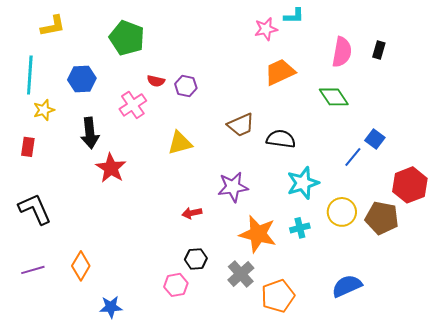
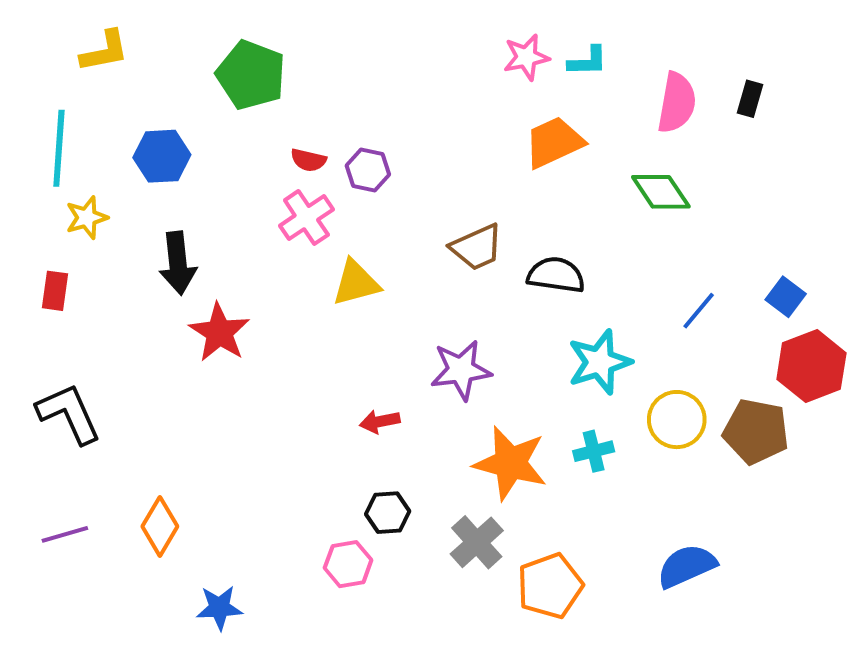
cyan L-shape: (294, 16) -> (588, 61), moved
pink cross: (133, 105) -> (306, 218), moved
blue square: (375, 139) -> (786, 297), moved

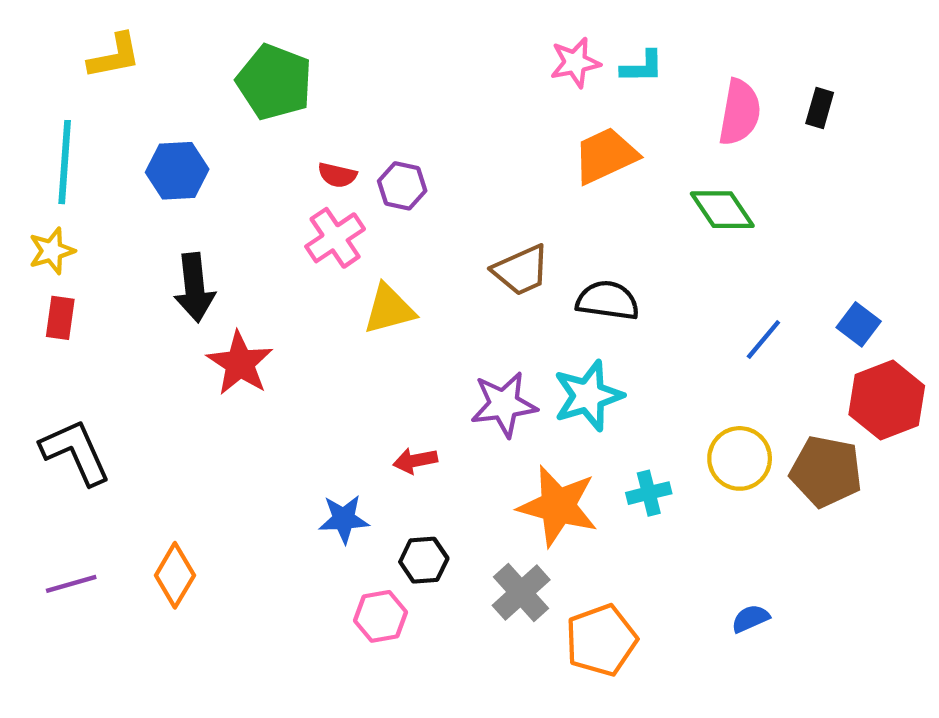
yellow star: (87, 218) -> (52, 251), moved
cyan star: (600, 362) -> (588, 396), moved
blue semicircle: (687, 566) -> (750, 619), size x0.6
blue star: (219, 608) -> (344, 519), moved

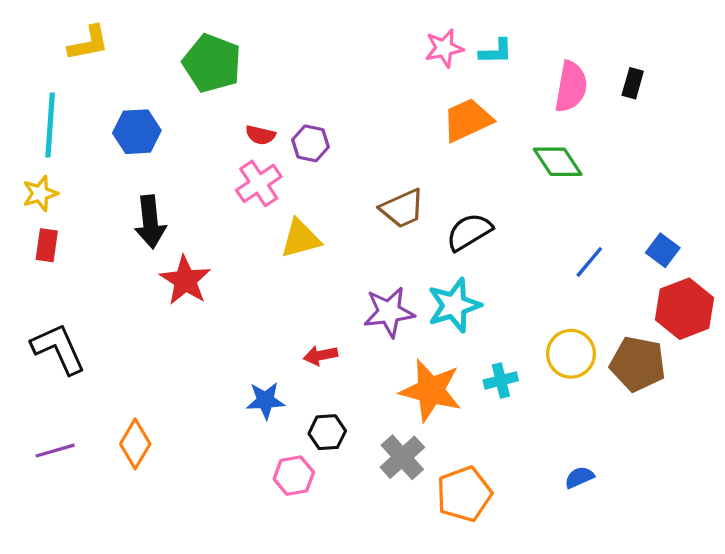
black semicircle: (608, 301) -> (469, 232), turned -39

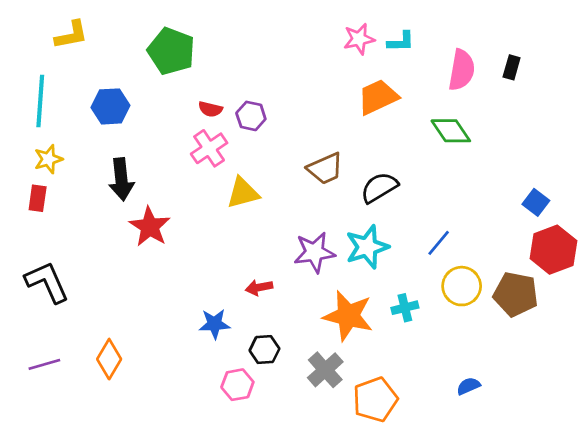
yellow star: (40, 193) -> (48, 159), moved
blue line: (589, 262) -> (439, 243), moved

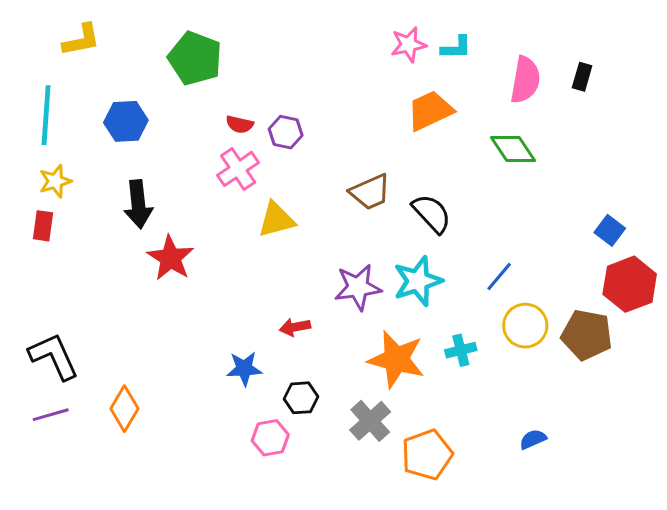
black semicircle: (379, 187) -> (432, 213), turned 78
black L-shape: (47, 282) -> (54, 356), moved

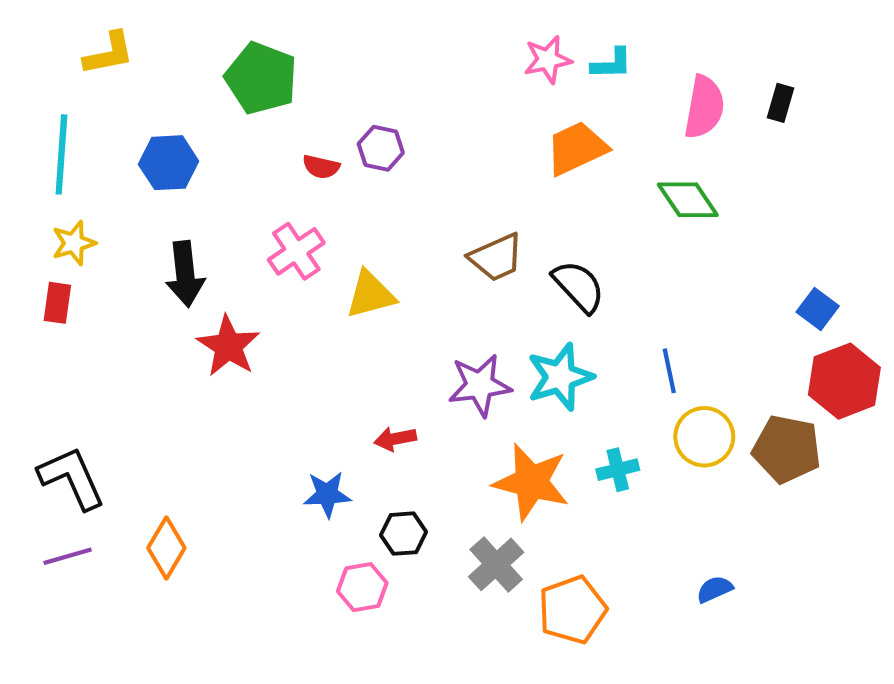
purple hexagon: (286, 132) -> (381, 148), moved
pink cross: (238, 169) -> (296, 251), moved
blue line: (499, 276) -> (669, 371), turned -52

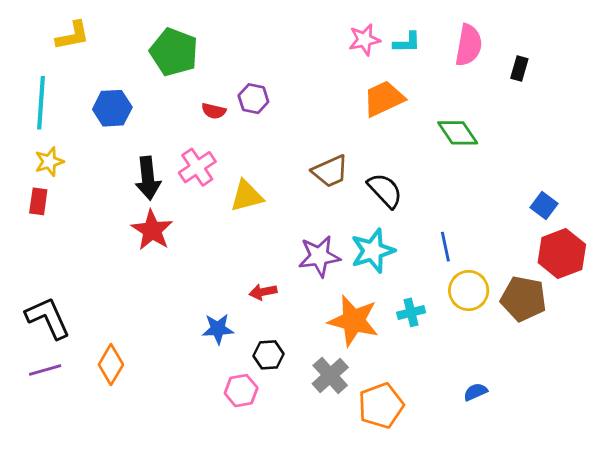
pink semicircle: (704, 107) -> (469, 45), moved
black arrow: (185, 274) -> (148, 178), moved

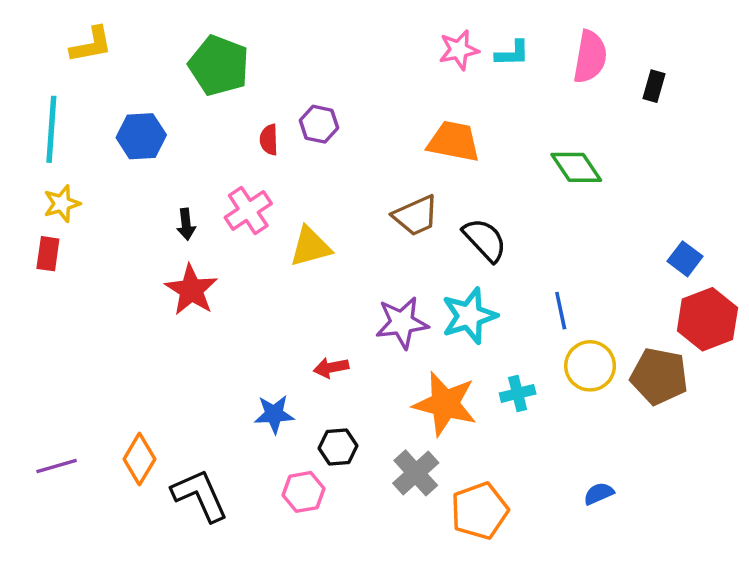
orange trapezoid: (384, 99) -> (454, 141), moved, turned 36
red semicircle: (214, 111) -> (269, 140), turned 75
black arrow: (148, 178) -> (186, 224), size x0.6
black L-shape: (48, 318) -> (200, 495), moved

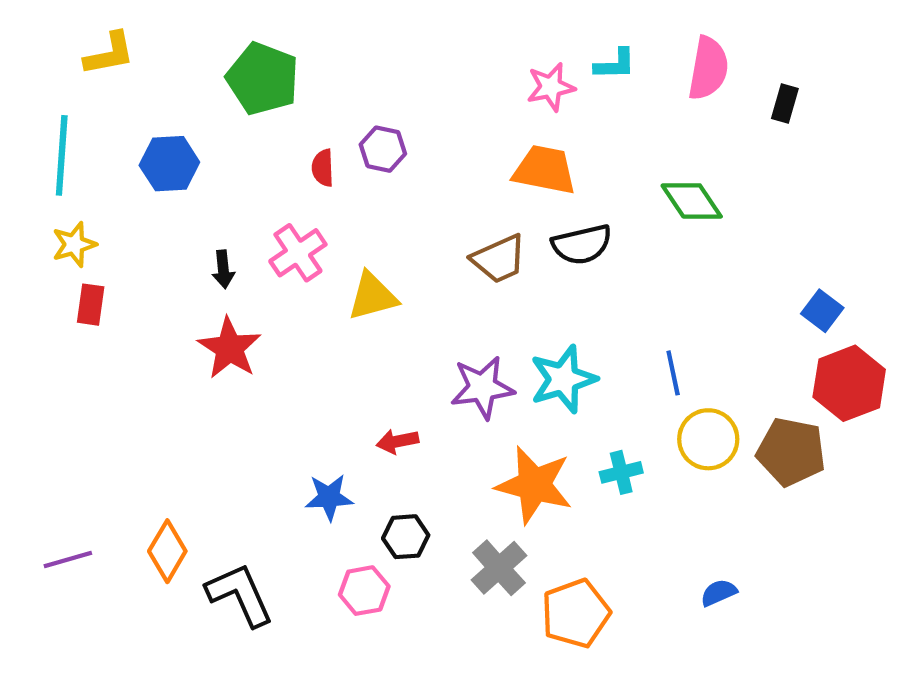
pink star: (459, 50) -> (551, 87), moved
black semicircle: (485, 240) -> (582, 244), moved, turned 120
red rectangle: (48, 254) -> (91, 305), moved

